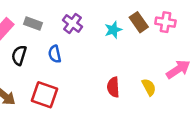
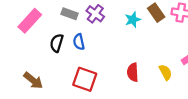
gray rectangle: (33, 23) -> (69, 14), moved
black semicircle: (19, 55) -> (57, 43), moved
red square: (44, 95) -> (85, 79), moved

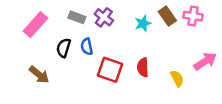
red semicircle: (133, 72) -> (143, 67), moved
red square: (85, 79) -> (110, 70), moved
brown arrow: (33, 80) -> (39, 75), moved

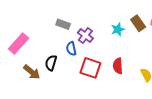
purple cross: (104, 17) -> (85, 35), moved
pink rectangle: (35, 25) -> (19, 44), moved
black semicircle: (64, 48) -> (51, 63), moved

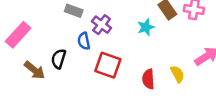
cyan star: (118, 29) -> (146, 27), moved
red semicircle: (118, 66) -> (148, 79), moved

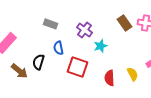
purple cross: (102, 25) -> (84, 30), moved
cyan star: (146, 27) -> (100, 46), moved

